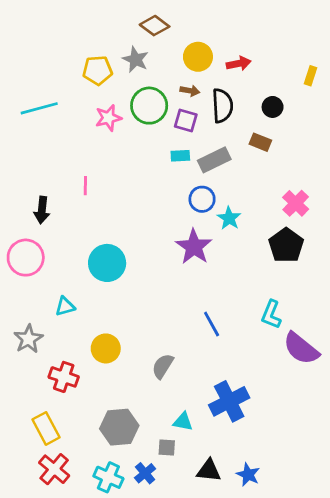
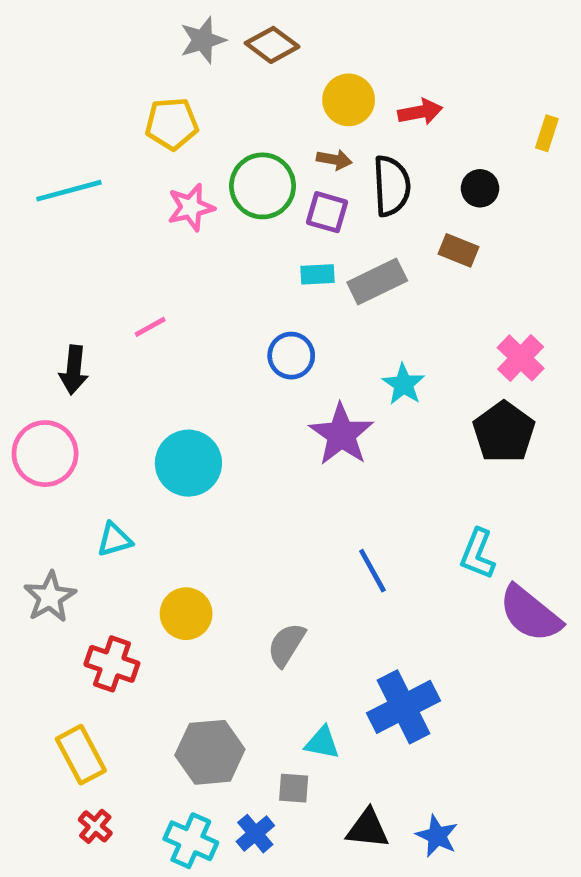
gray star: (136, 59) -> (203, 40), moved, turned 30
pink line: (85, 186) -> (150, 327), turned 60
blue circle: (202, 199) -> (291, 356), moved
red cross: (54, 469) -> (95, 826), size x0.6

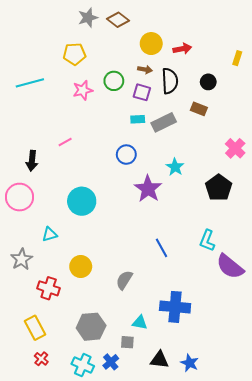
green circle: (263, 186) -> (114, 81), size x0.7
pink cross: (521, 358) -> (235, 148), moved
blue cross: (404, 707) -> (175, 307), turned 32

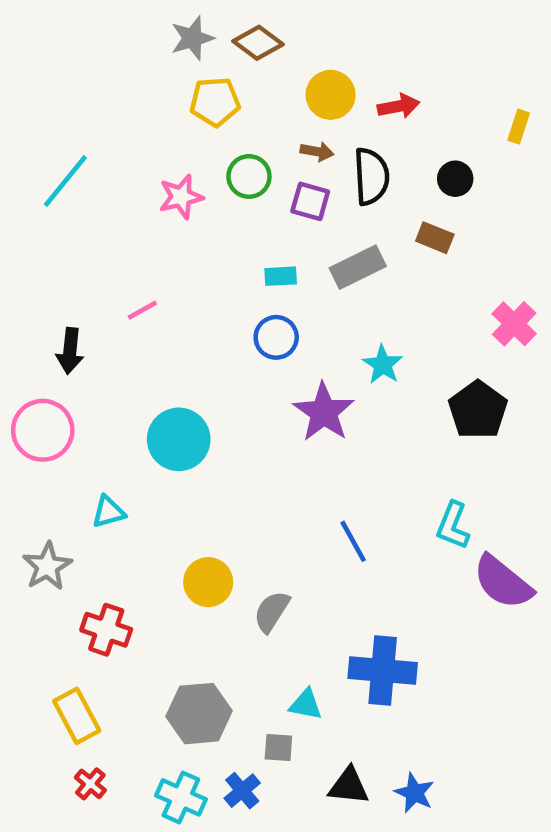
yellow pentagon: (74, 54) -> (215, 102), moved
cyan line: (30, 83) -> (65, 181), turned -36
cyan rectangle: (138, 119) -> (281, 276), moved
yellow circle: (81, 267) -> (208, 582), moved

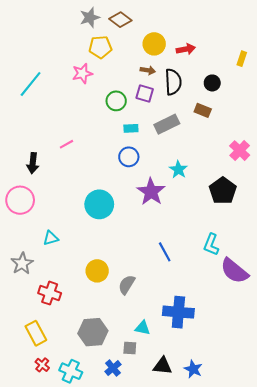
green circle: (249, 176) -> (116, 101), moved
pink star: (181, 197) -> (82, 73), moved
cyan circle: (179, 439) -> (99, 204), moved
cyan cross: (181, 797) -> (71, 371), moved

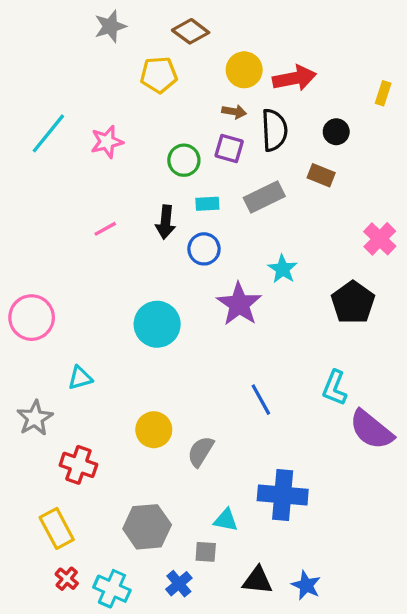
gray star: (90, 17) -> (110, 26), moved
red arrow: (186, 49) -> (294, 78), size x1.4
pink star: (82, 73) -> (107, 142), moved
black arrow: (33, 163) -> (165, 222), moved

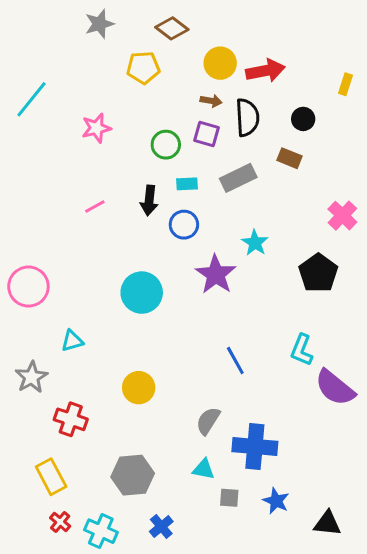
cyan line: (48, 133) -> (31, 99), moved
gray semicircle: (201, 451) -> (208, 421), moved
gray square: (206, 552) -> (229, 498), moved
black triangle: (258, 580) -> (327, 523), moved
blue star: (306, 585) -> (276, 501), moved

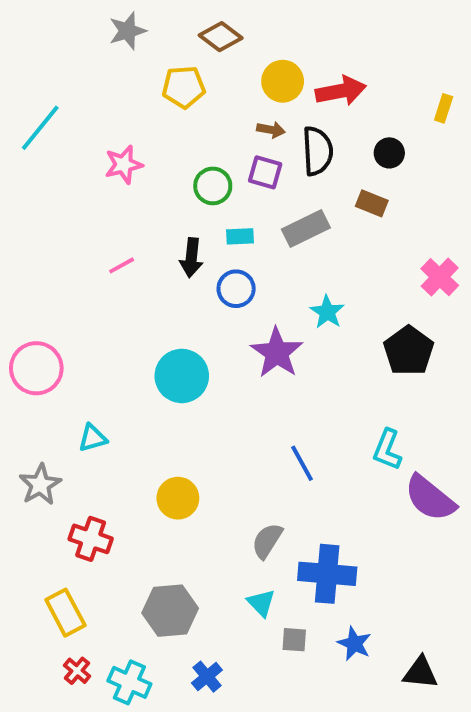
cyan triangle: (204, 469) -> (261, 603), turned 35

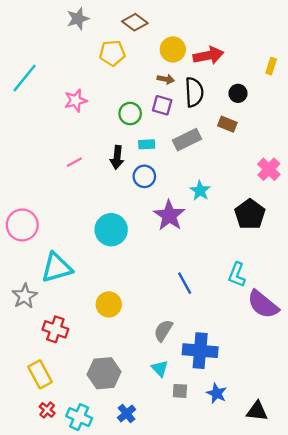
cyan triangle: (93, 438) -> (57, 268), size x1.8

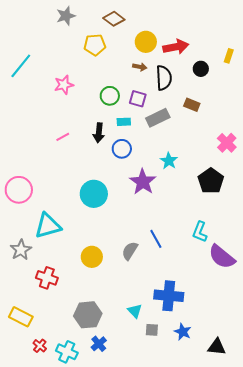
black circle: (238, 93) -> (201, 69), moved
purple square: (162, 105) -> (138, 99), moved
gray semicircle: (163, 330) -> (130, 251), moved
yellow rectangle: (40, 374) -> (21, 317), moved, turned -35
blue cross: (127, 413) -> (99, 344), moved

